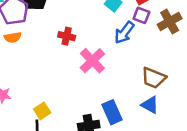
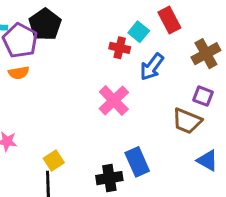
purple square: (141, 15) -> (203, 96), moved
red cross: (67, 36) -> (120, 48), moved
blue triangle: (150, 105) -> (207, 160), moved

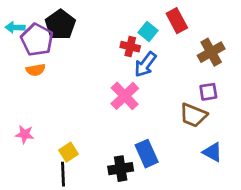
blue arrow: (152, 67) -> (145, 64), moved
purple square: (203, 96) -> (208, 92), turned -30

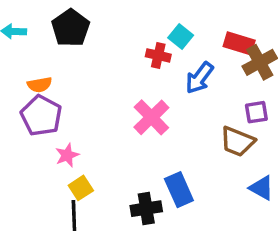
red rectangle: (177, 21) -> (239, 43), moved, turned -45
purple pentagon: (37, 40) -> (41, 116), moved
blue arrow: (145, 64) -> (200, 78), moved
pink star: (25, 134) -> (67, 155), moved, turned -30

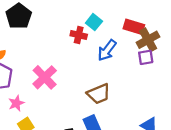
purple square: (256, 112) -> (146, 57), moved
pink cross: (151, 117) -> (45, 77), moved
brown trapezoid: (237, 141) -> (99, 94), moved, turned -45

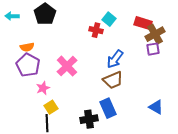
blue arrow: (107, 50) -> (115, 59), moved

